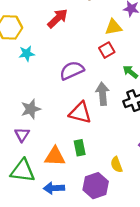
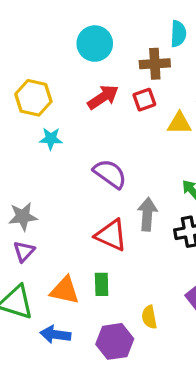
red square: (107, 50) -> (144, 100), moved
purple semicircle: (72, 70) -> (110, 174), turned 50
gray star: (31, 109) -> (23, 217), moved

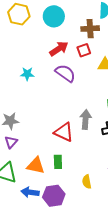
yellow hexagon: (33, 98) -> (19, 14), moved
purple semicircle: (110, 174) -> (65, 73), moved
purple hexagon: (115, 341) -> (54, 196), moved

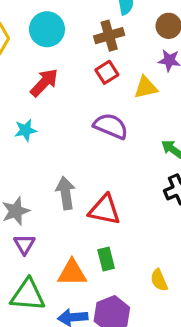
red arrow: (59, 49) -> (44, 83), moved
purple semicircle: (65, 73) -> (111, 126), moved
gray arrow: (86, 119) -> (66, 193), moved

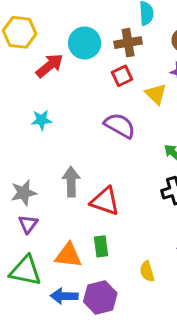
cyan circle: (47, 29) -> (85, 43), moved
red arrow: (44, 83) -> (50, 66), moved
yellow triangle: (146, 87) -> (156, 94), turned 50

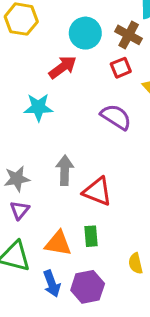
brown cross: (128, 43) -> (129, 35), turned 35
red arrow: (50, 66) -> (63, 67), moved
cyan star: (41, 120) -> (38, 107), size x1.4
blue arrow: (64, 296) -> (52, 284), turned -115

